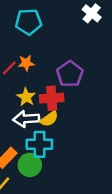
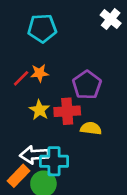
white arrow: (26, 119) -> (34, 155), moved
yellow semicircle: (49, 119) -> (91, 128), moved, turned -138

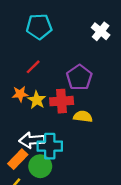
white cross: (111, 19) -> (101, 31), moved
orange star: (40, 73) -> (20, 94), moved
red line: (21, 78) -> (33, 67), moved

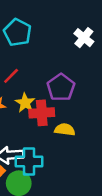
cyan pentagon: (39, 27) -> (17, 32), turned 30
yellow star: (37, 100) -> (25, 103), moved

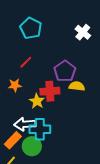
yellow star: (25, 103) -> (37, 101), moved
yellow semicircle: (65, 130) -> (77, 86), moved

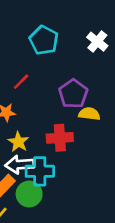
cyan pentagon: (31, 28) -> (44, 40), moved
red cross: (50, 91) -> (60, 138), moved
yellow star: (37, 101) -> (18, 142), moved

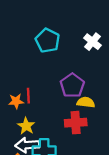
red line: (21, 82) -> (28, 96), moved, turned -48
red cross: (60, 138) -> (76, 123), moved

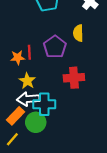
purple pentagon: (72, 85) -> (55, 47), moved
yellow semicircle: (86, 102) -> (78, 33), moved, turned -98

